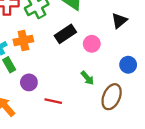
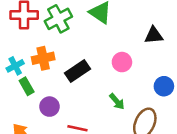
black triangle: (119, 21) -> (154, 35), turned 35
black rectangle: (65, 34) -> (77, 71), moved

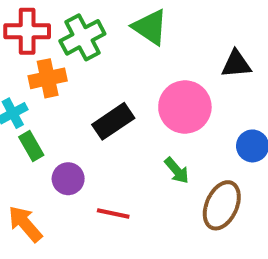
orange cross: (43, 58) -> (48, 78), moved
pink circle: (122, 62) -> (185, 107), size x1.6

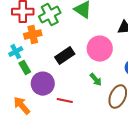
purple circle: (68, 179) -> (43, 84), size x1.5

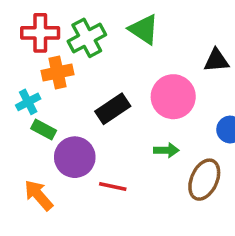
green rectangle: (25, 68) -> (44, 130), turned -32
green arrow: (96, 80) -> (166, 150), turned -48

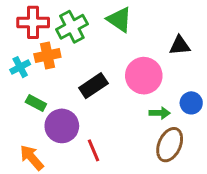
cyan cross: (28, 102) -> (20, 67), moved
green arrow: (166, 150) -> (160, 113), moved
red line: (113, 187) -> (93, 150), turned 55

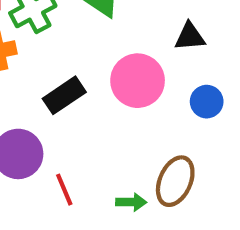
blue circle: (191, 103) -> (207, 102), moved
green arrow: (160, 113) -> (131, 202), moved

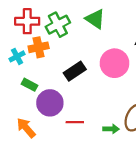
red line: (64, 190) -> (75, 122), turned -66

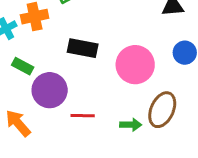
pink circle: (115, 63) -> (135, 65), moved
black rectangle: (75, 71) -> (83, 48), turned 45

